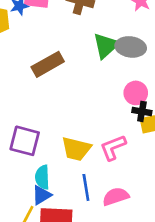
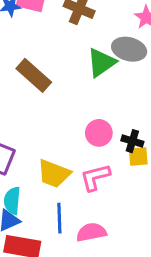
gray ellipse: (131, 47) -> (129, 49), moved
brown rectangle: (48, 64) -> (34, 75), turned 64
pink circle: (136, 93) -> (99, 133), moved

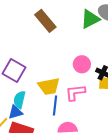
yellow trapezoid: (54, 174) -> (49, 86), turned -40
blue line: (59, 218) -> (55, 105), moved

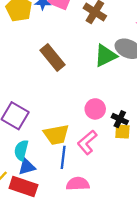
pink L-shape: (75, 93) -> (87, 142), turned -35
blue triangle: (15, 112) -> (27, 167), moved

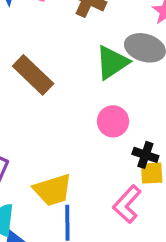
pink circle: (95, 109) -> (113, 121), moved
pink L-shape: (87, 142) -> (127, 204), moved

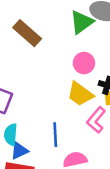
yellow trapezoid: (53, 190) -> (80, 94), moved, turned 56

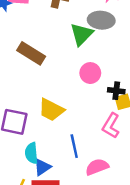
yellow trapezoid: (80, 94) -> (51, 110), moved

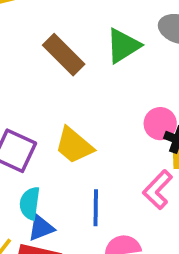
green triangle: (82, 34) -> (123, 46), moved
pink circle: (90, 73) -> (160, 124), moved

